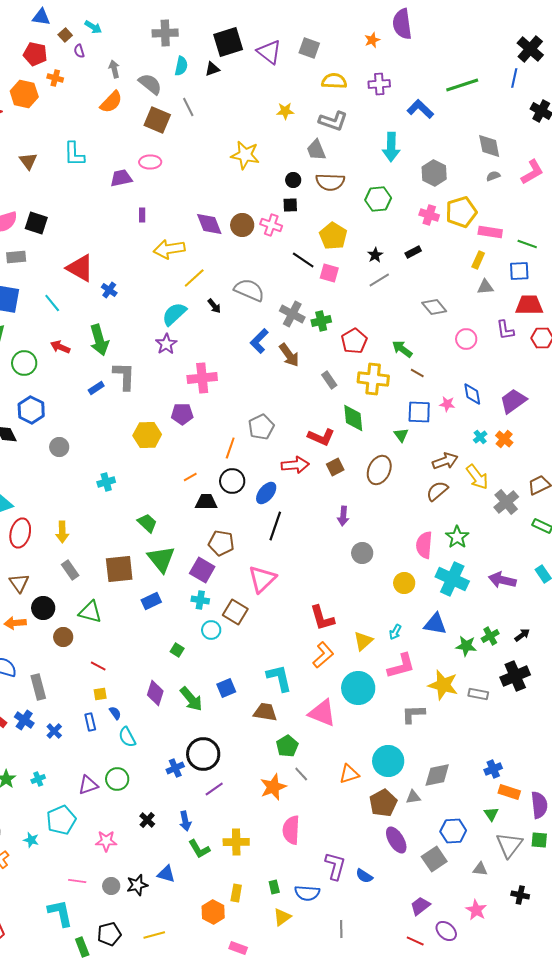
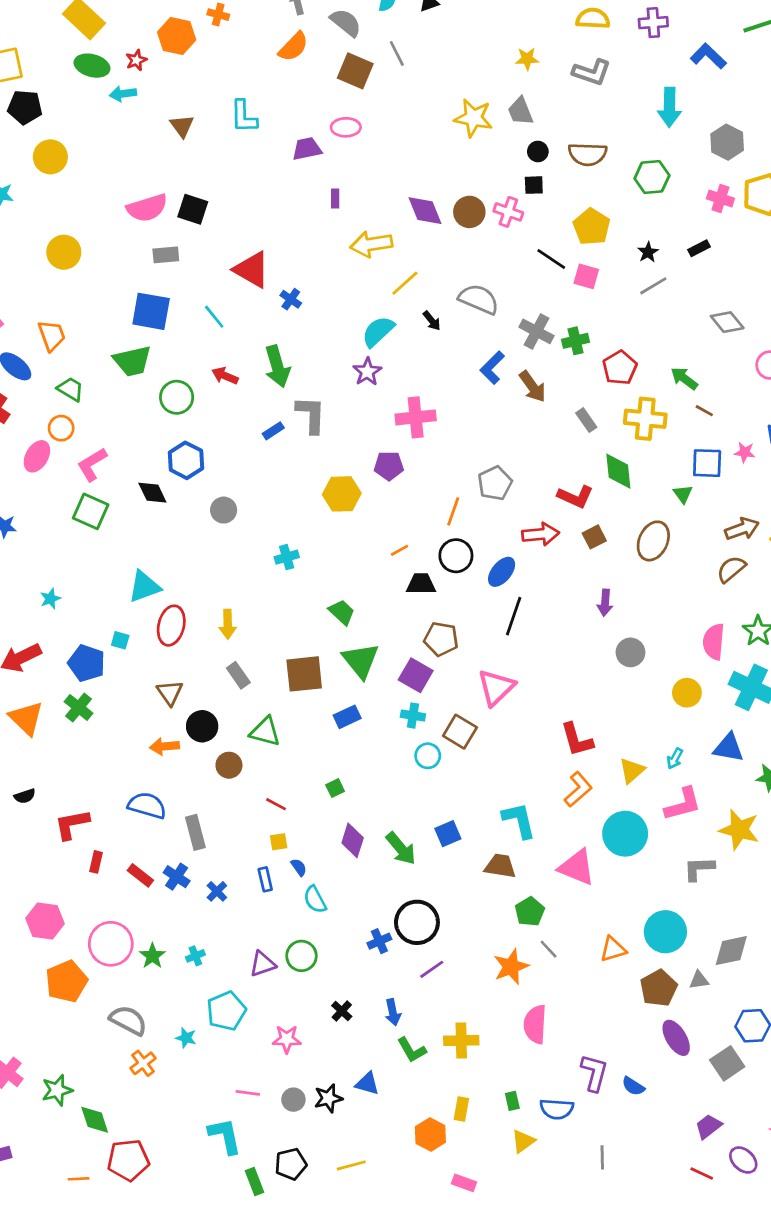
gray trapezoid: (316, 150) -> (520, 111), moved
green square: (177, 650) -> (335, 788), moved, turned 32

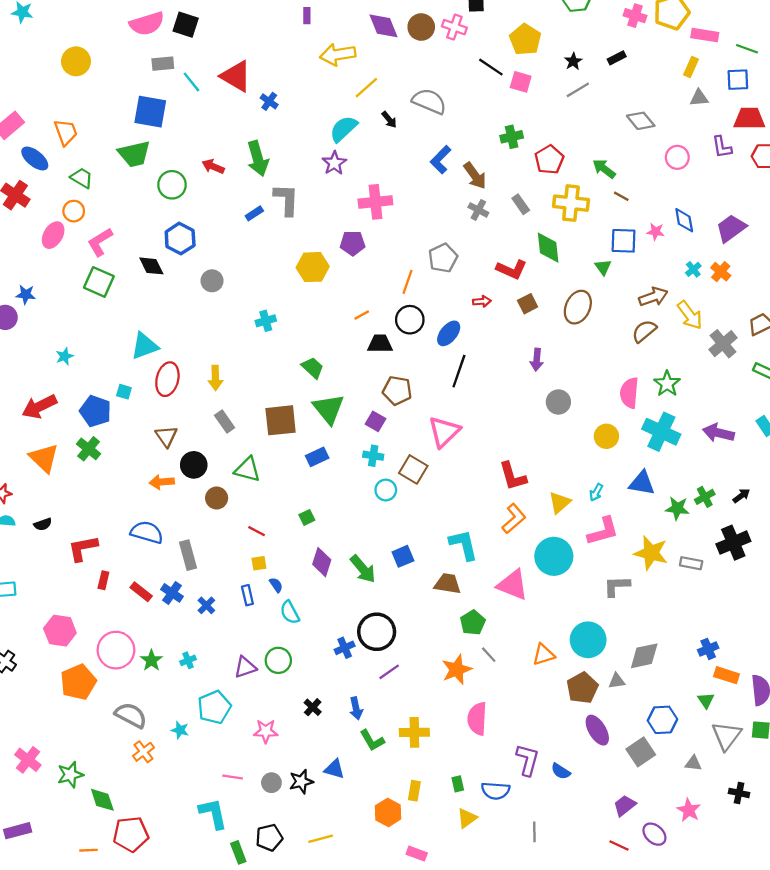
cyan line: (214, 317) -> (191, 82), moved
gray cross: (536, 331) -> (478, 210), moved, size x0.7
red arrow: (541, 534) -> (482, 301), size x0.6
purple square: (416, 675) -> (375, 421), size x0.7

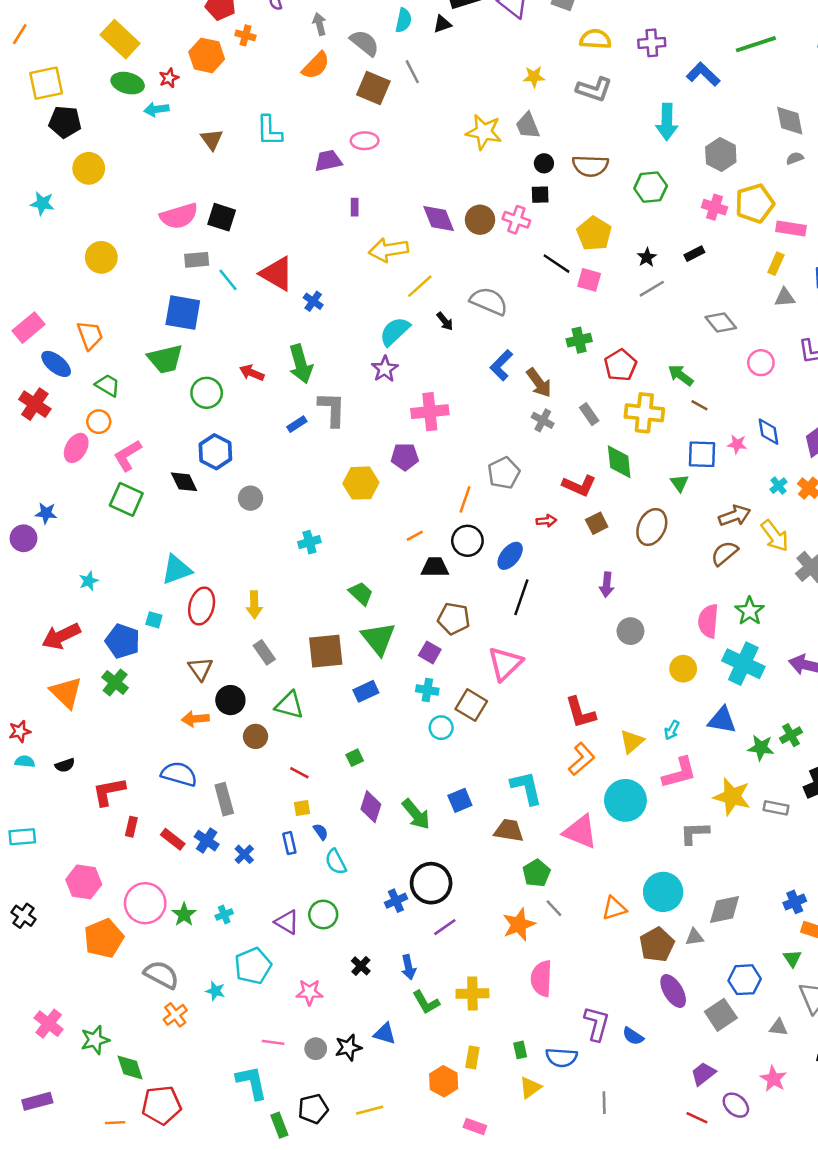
purple triangle: (245, 667) -> (287, 922), turned 50

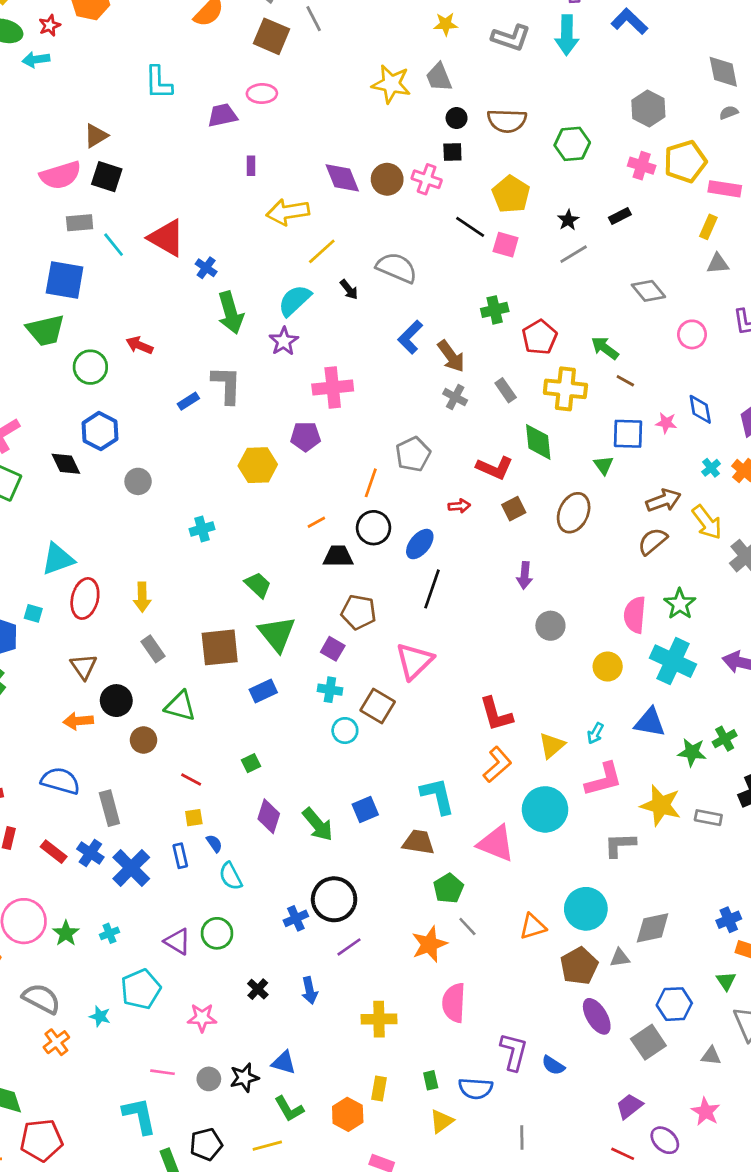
cyan arrow: (667, 122) -> (567, 35), moved
brown triangle: (212, 139) -> (96, 136), moved, turned 35
green arrow: (301, 364) -> (231, 313), moved
blue cross: (244, 854) -> (131, 868), size x1.8
green L-shape: (426, 1002) -> (289, 1109), moved

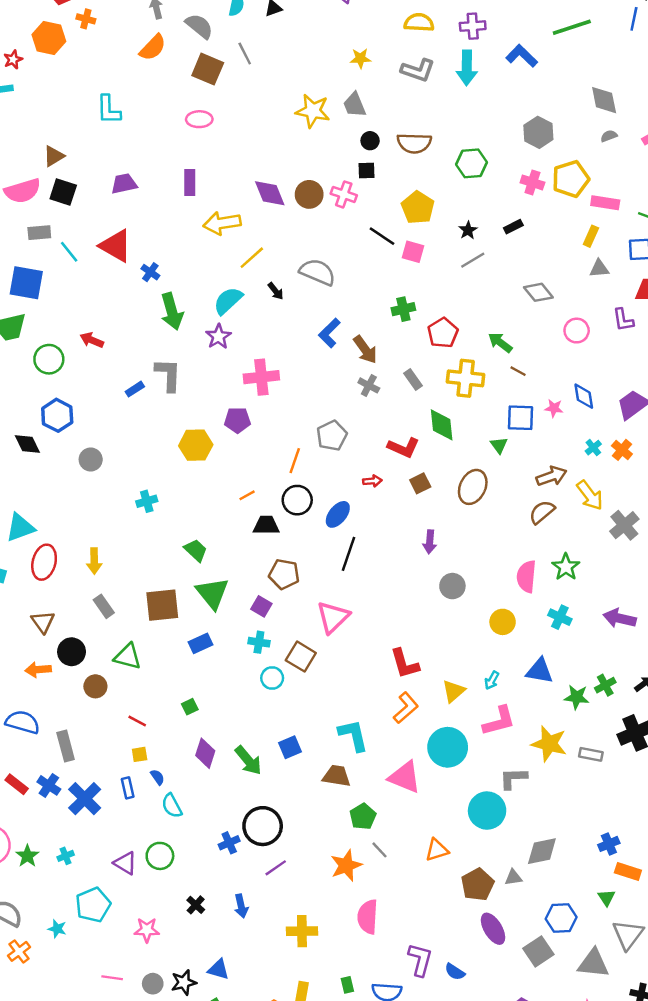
purple trapezoid: (222, 115) -> (124, 184), moved
purple rectangle: (251, 166) -> (190, 182), size x1.5
cyan cross: (673, 661) -> (560, 617), size x0.6
cyan circle: (586, 909) -> (487, 811), moved
gray triangle: (711, 1056) -> (593, 963), size x1.8

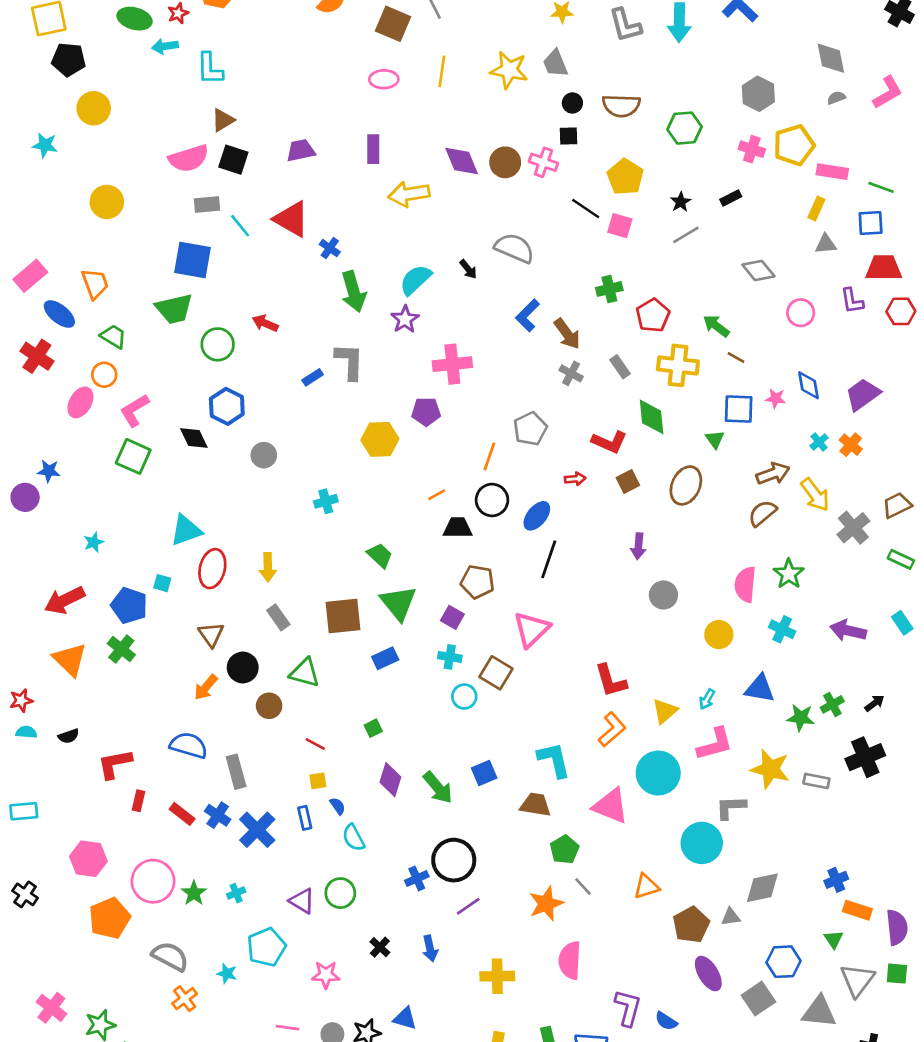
gray L-shape: (418, 70) -> (625, 25), turned 56
cyan L-shape: (109, 110) -> (210, 69), moved
yellow line: (252, 258) -> (442, 71), moved, turned -40
orange arrow: (38, 670) -> (206, 687), turned -45

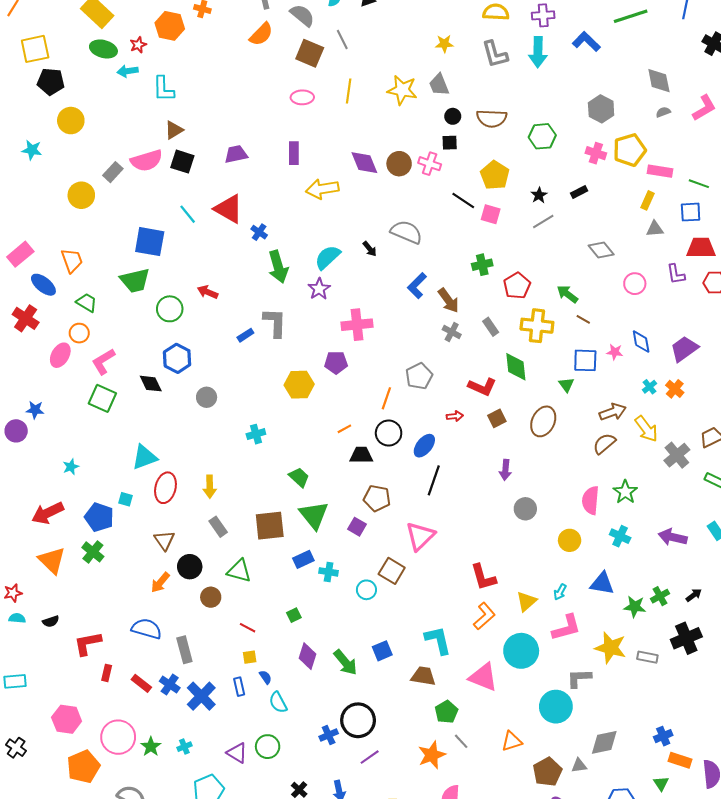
gray rectangle: (207, 205) -> (113, 172), moved, turned -42
cyan cross: (450, 657) -> (329, 572), moved

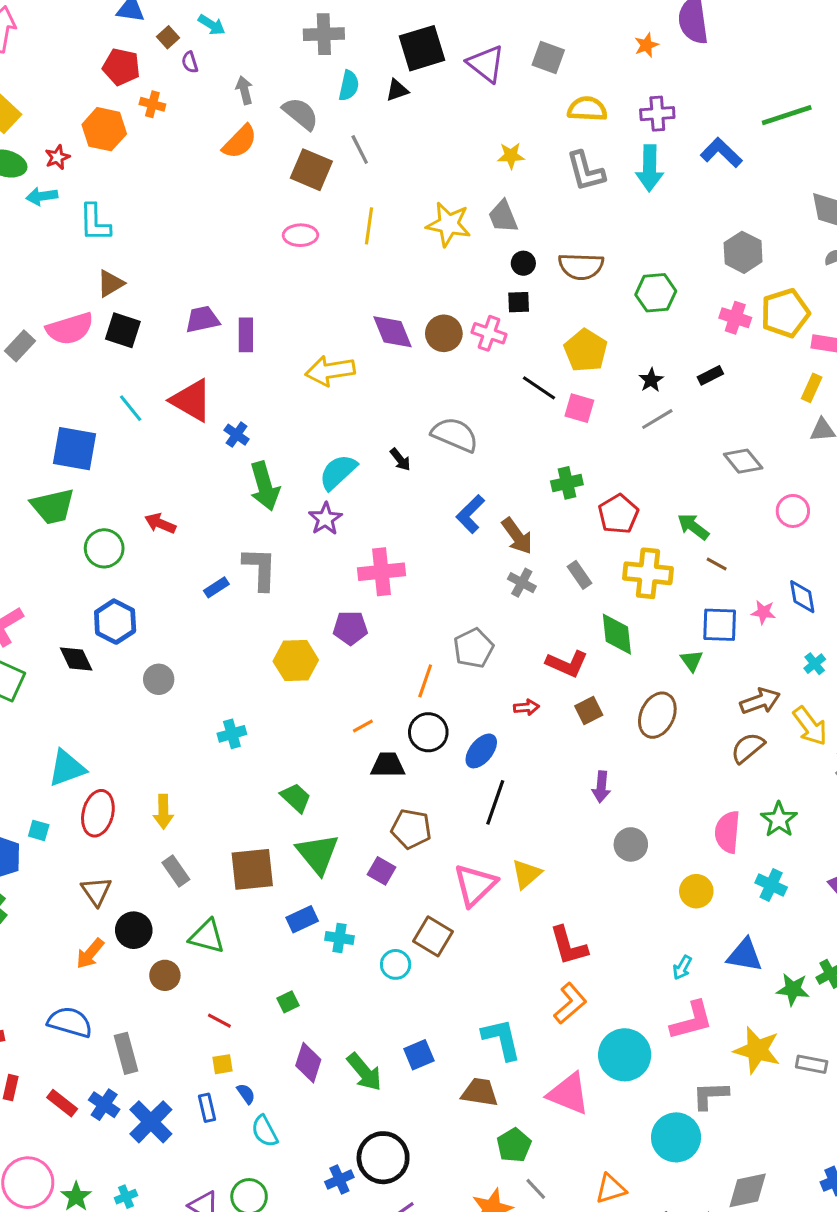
purple rectangle: (294, 153) -> (246, 335), moved
yellow triangle: (526, 601) -> (526, 874), moved

